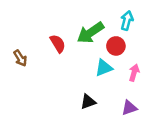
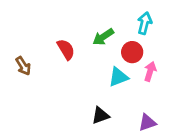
green arrow: (90, 33) -> (103, 37), size x0.7
pink arrow: (134, 73) -> (150, 71), moved

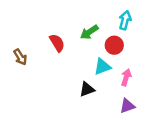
pink arrow: (150, 71) -> (126, 77), moved
black triangle: (100, 116) -> (87, 89), moved

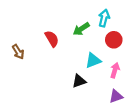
cyan arrow: (125, 20) -> (104, 18), moved
red circle: (114, 45) -> (114, 40), moved

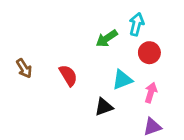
red semicircle: (52, 39) -> (68, 75), moved

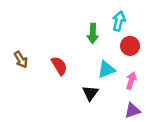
green arrow: (107, 38) -> (93, 33), turned -54
black triangle: (104, 107) -> (90, 93), turned -35

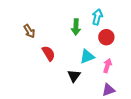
brown arrow: (21, 60) -> (29, 31), moved

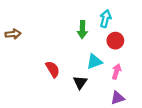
brown arrow: (29, 31) -> (13, 34), moved, turned -64
red semicircle: (49, 53) -> (53, 69), moved

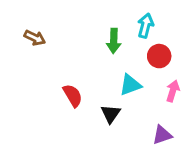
brown arrow: (13, 34) -> (35, 38), moved, turned 32
pink arrow: (116, 71) -> (173, 91), moved

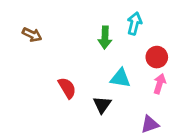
red circle: (159, 56) -> (157, 57), moved
cyan triangle: (130, 85) -> (120, 78), turned 30

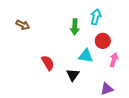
red circle: (157, 57) -> (103, 41), moved

